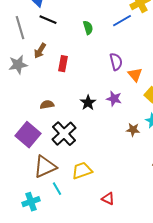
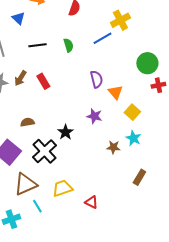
black line: (48, 20) -> (37, 45), moved, turned -30
brown arrow: (40, 51) -> (20, 78), moved
red rectangle: (63, 64) -> (43, 81), turned -42
black star: (88, 103) -> (65, 132), moved
red triangle: (108, 199) -> (91, 202), moved

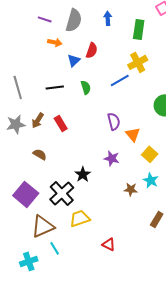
blue triangle: (18, 18) -> (74, 60), moved, turned 32
brown semicircle: (27, 122) -> (40, 154), moved, turned 40
yellow trapezoid: (62, 188) -> (80, 218), moved

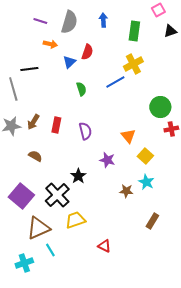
black line: (55, 87) -> (29, 69), moved
purple semicircle: (114, 121) -> (85, 131), moved
red rectangle: (61, 123) -> (56, 125), turned 42

